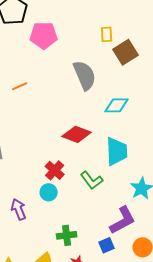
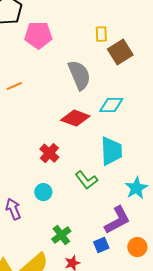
red diamond: (77, 134) -> (75, 118), moved
red cross: (55, 170) -> (49, 153), moved
green cross: (67, 235) -> (61, 235), turned -30

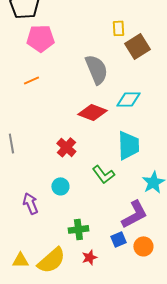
pink pentagon: (38, 35) -> (40, 38), moved
green cross: (61, 235) -> (78, 229), turned 30
orange circle: (137, 247) -> (143, 246), moved

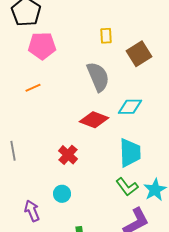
yellow rectangle: (118, 28) -> (106, 36), moved
green L-shape: (103, 174) -> (127, 187), moved

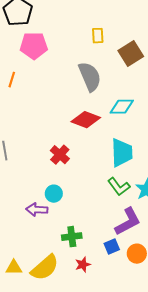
orange line: (33, 88) -> (12, 80), moved, turned -49
purple arrow: (32, 211) -> (37, 210), moved, turned -65

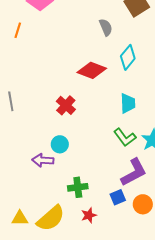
gray semicircle: (90, 77) -> (106, 27), moved, size x0.6
cyan diamond: (122, 107) -> (128, 57), turned -50
cyan trapezoid: (122, 153) -> (128, 103), size x0.7

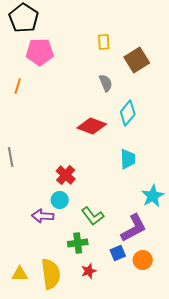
red cross: (66, 105) -> (66, 175), moved
green L-shape: (125, 137) -> (93, 216), moved
yellow semicircle: (51, 218) -> (51, 274), turned -56

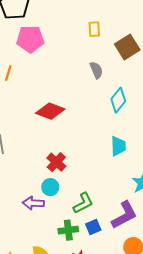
red diamond: (92, 126) -> (50, 111), moved
green L-shape: (93, 216) -> (83, 203), turned -80
blue square: (118, 253) -> (93, 227), moved

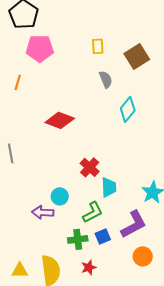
yellow rectangle: (94, 29) -> (98, 46), moved
cyan trapezoid: (118, 146) -> (109, 187), moved
red cross: (56, 162) -> (90, 167), moved

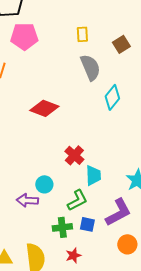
brown square: (137, 56) -> (121, 44), size x0.7
gray semicircle: (106, 79) -> (90, 67), size x1.5
blue square: (103, 236) -> (87, 224), turned 35

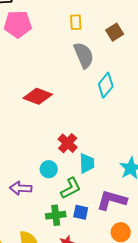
cyan circle: (44, 184) -> (49, 169), moved
purple L-shape: (118, 212) -> (112, 200), turned -136

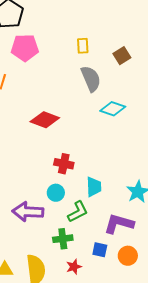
cyan diamond: (106, 85) -> (113, 109), turned 70
red cross: (68, 143) -> (64, 164), moved, turned -30
purple arrow: (21, 188) -> (28, 212), size x1.4
blue square: (81, 212) -> (100, 250), moved

